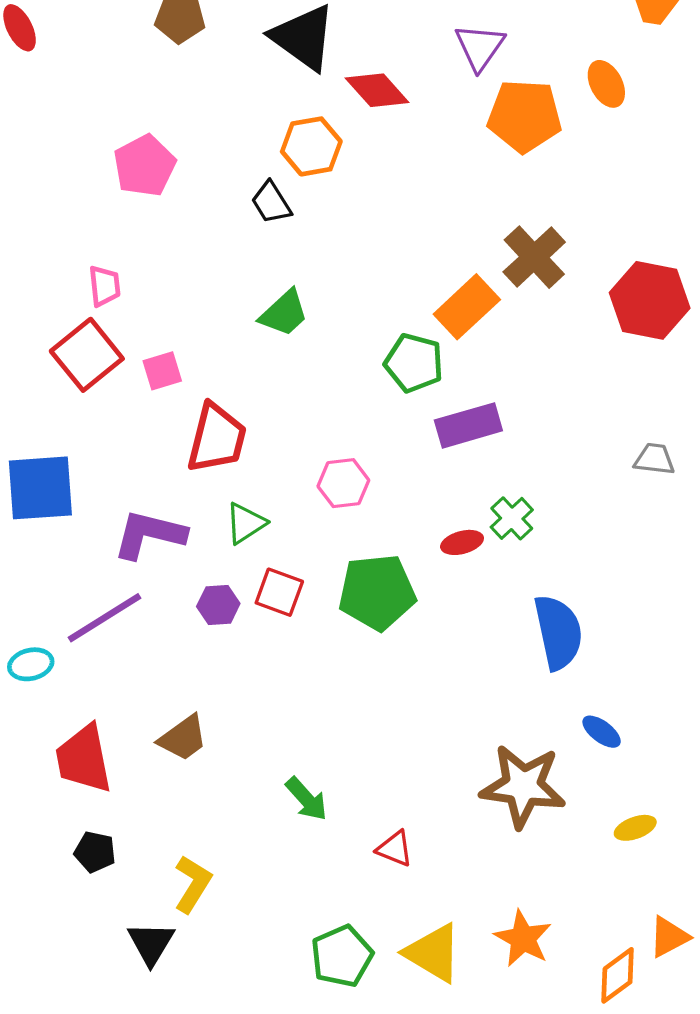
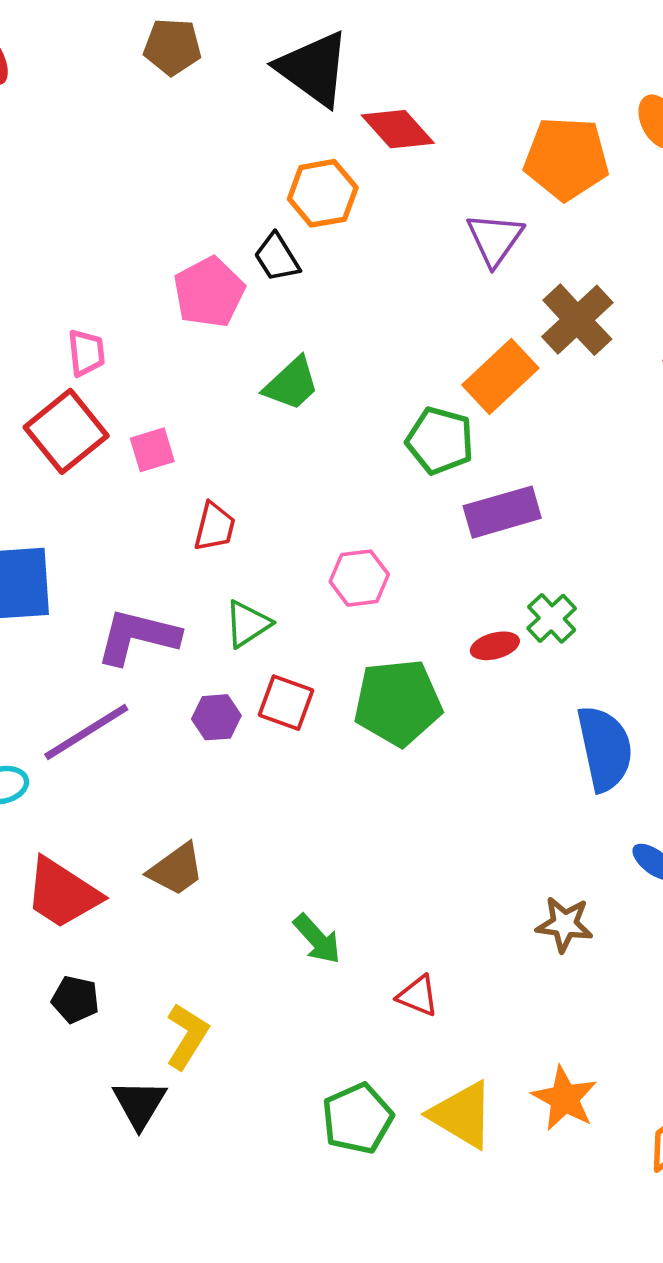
purple triangle: (480, 47) -> (495, 239), moved
pink pentagon: (145, 166) -> (209, 292), moved
red trapezoid: (217, 438) -> (215, 527), size x0.6
red trapezoid: (84, 759) -> (62, 893), turned -46
brown star: (523, 786) -> (564, 924), size x0.6

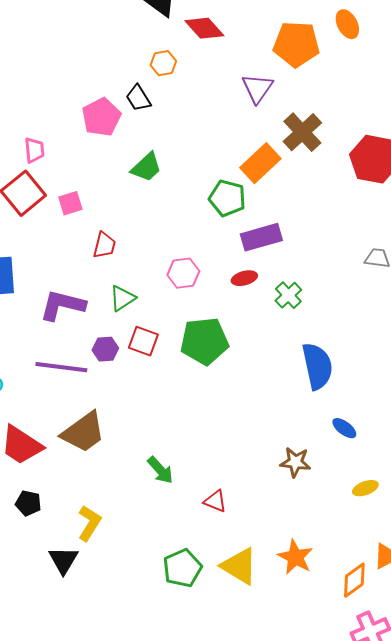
orange hexagon: (323, 193) -> (163, 63), size x0.7
red ellipse: (495, 646) -> (244, 278), moved
purple line: (86, 732) -> (61, 367), moved, turned 39
brown trapezoid: (176, 869) -> (83, 432), size x1.4

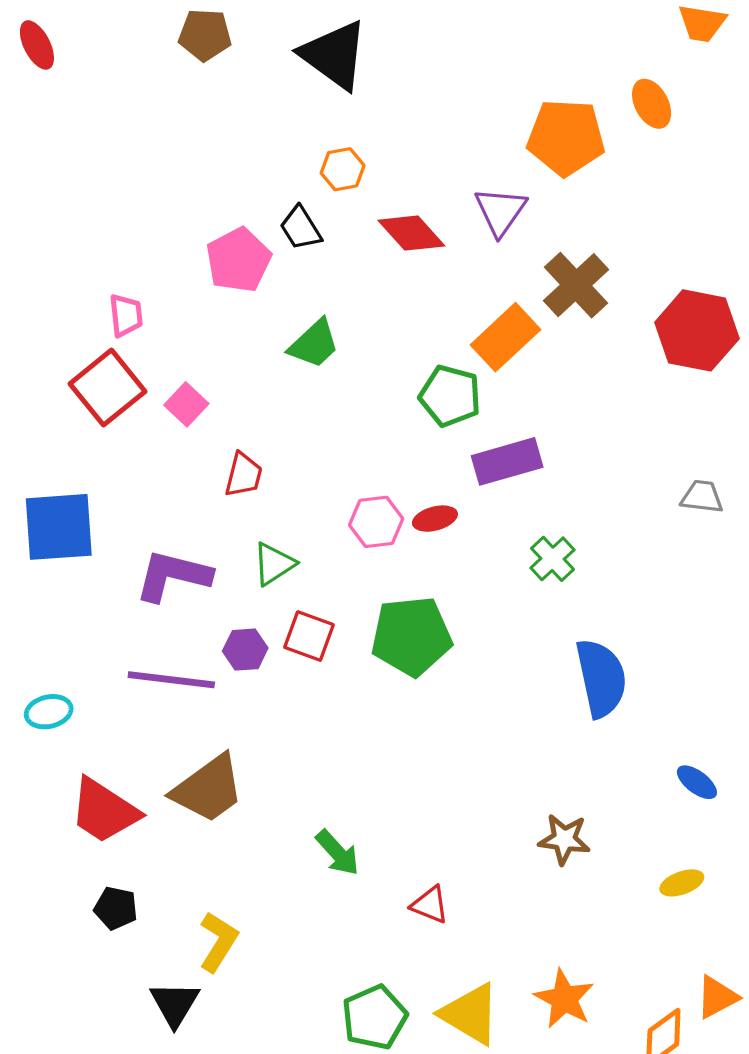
red diamond: (204, 28) -> (411, 233), moved
pink square: (70, 203) -> (186, 404), turned -30
red ellipse: (244, 278) -> (435, 519), moved
blue ellipse: (344, 428) -> (697, 782), moved

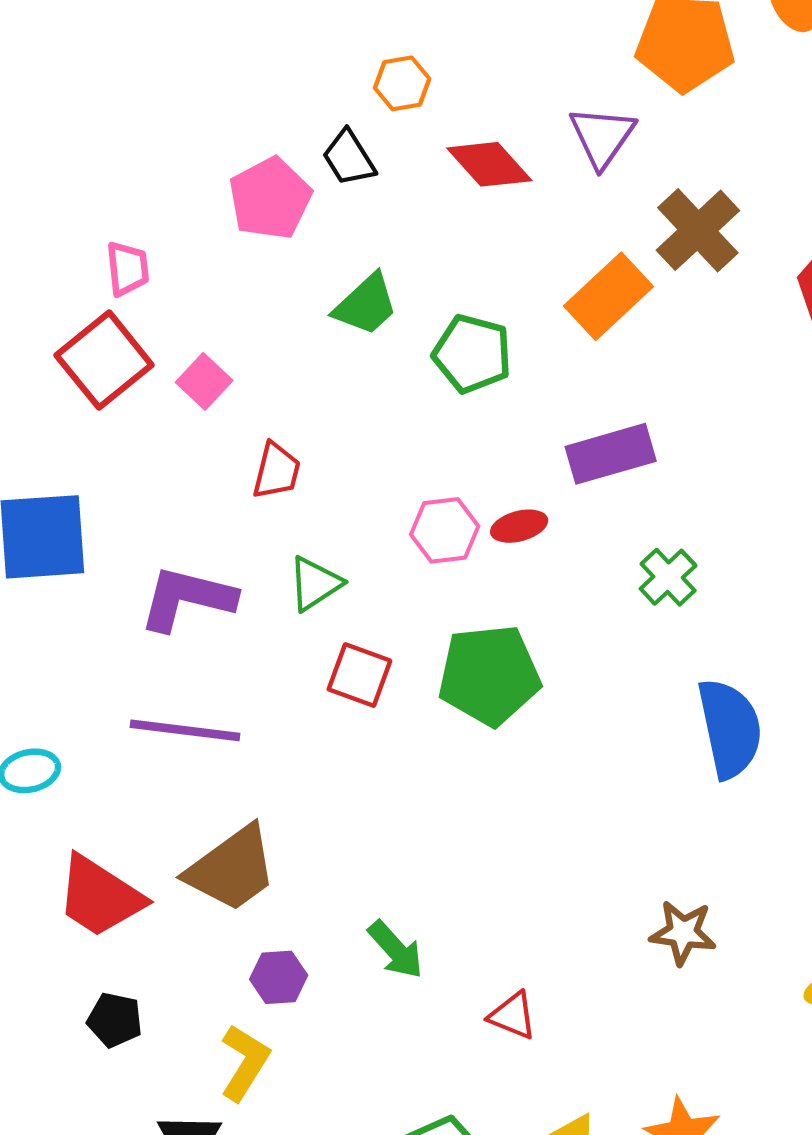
green pentagon: (450, 396) -> (472, 354), moved
purple hexagon: (245, 650) -> (279, 977), moved

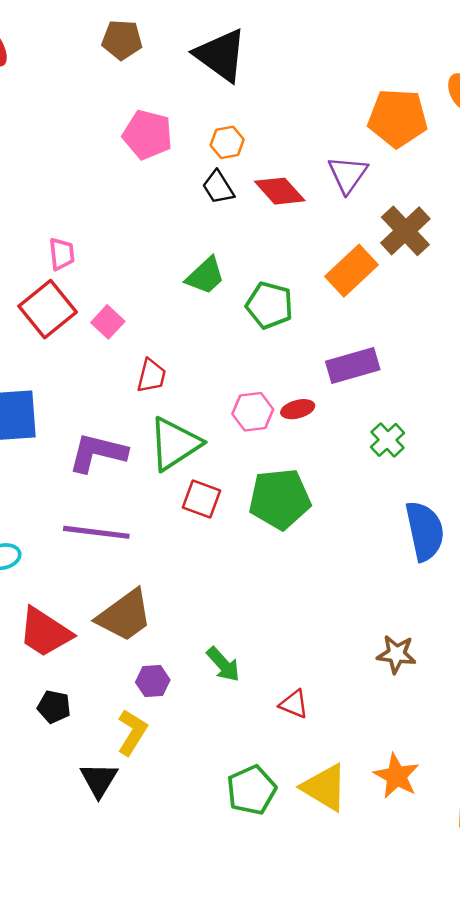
black trapezoid: (349, 158) -> (218, 187), moved
pink pentagon: (270, 198) -> (148, 135), moved, turned -30
green triangle: (315, 584) -> (175, 444), size x1.6

